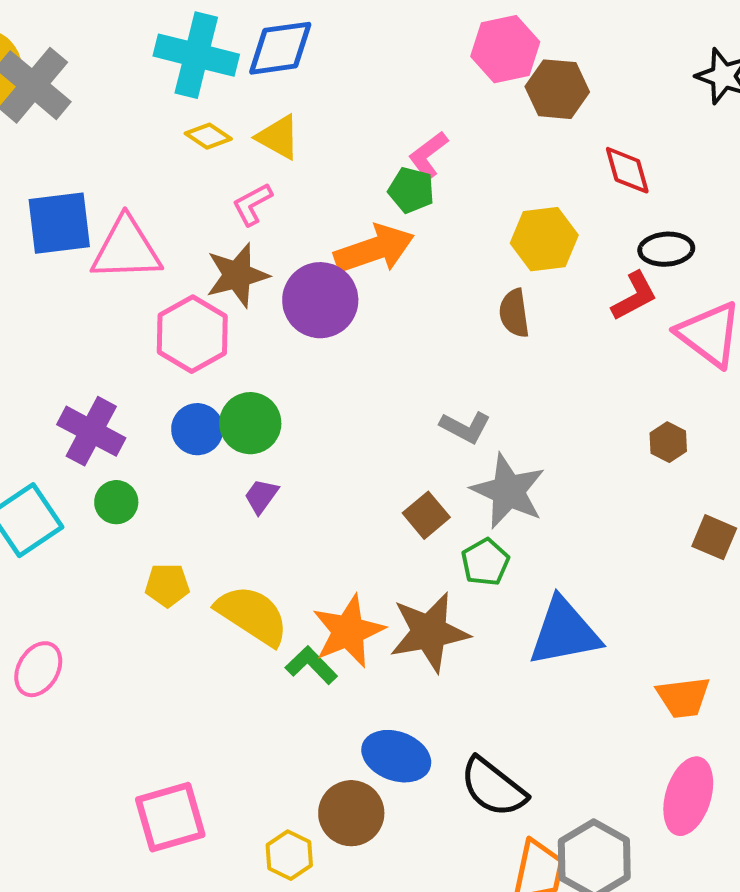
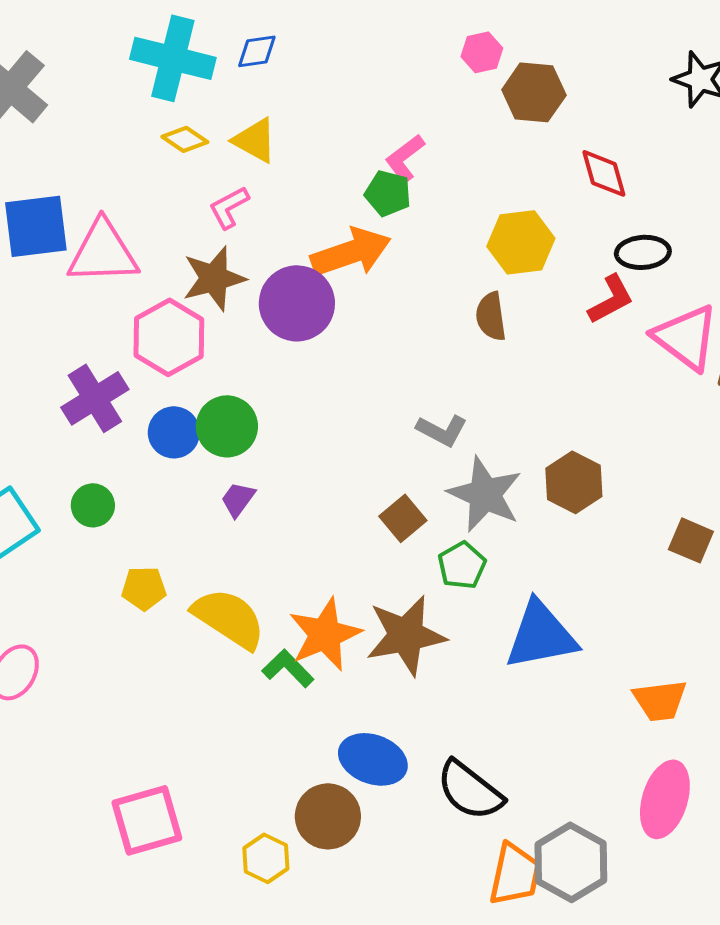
blue diamond: (280, 48) -> (257, 51), size x0.6
pink hexagon: (505, 49) -> (482, 52), size x0.6
purple cross: (91, 431) -> (95, 398), moved, turned 30
brown hexagon: (668, 442) -> (574, 482), moved, size x1.5

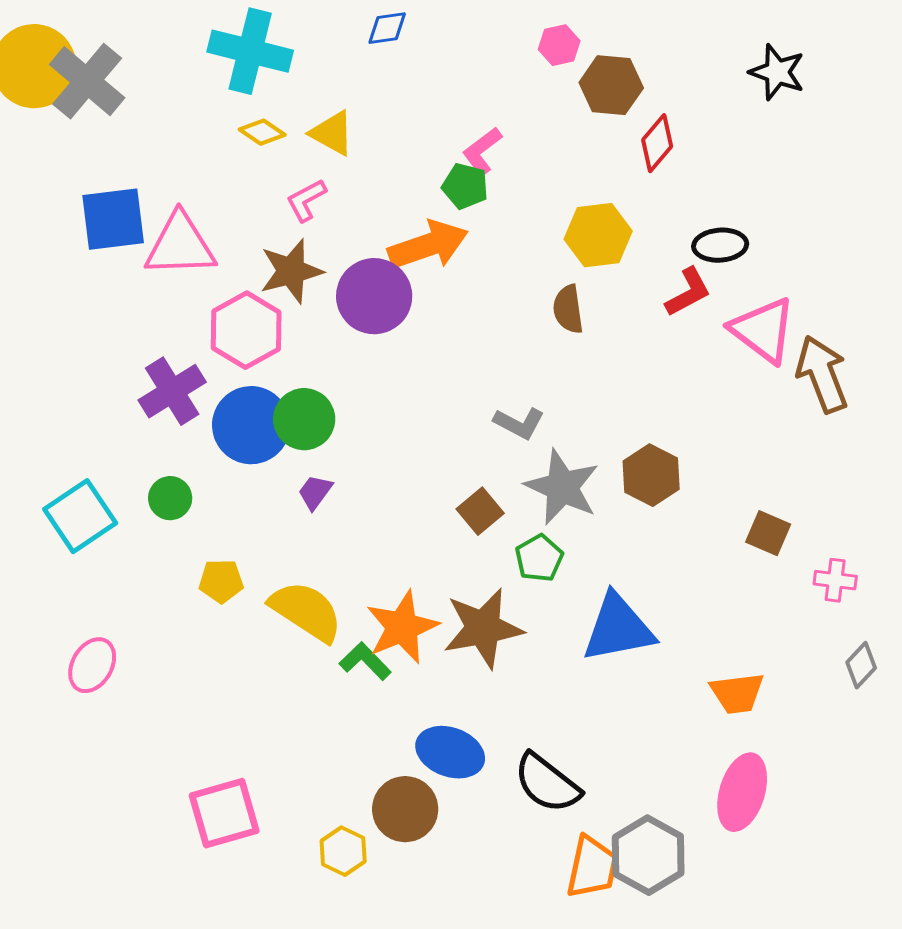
blue diamond: (257, 51) -> (387, 28), moved
red diamond: (604, 173) -> (657, 143), moved, turned 56
blue circle: (174, 432) -> (251, 425), size x1.5

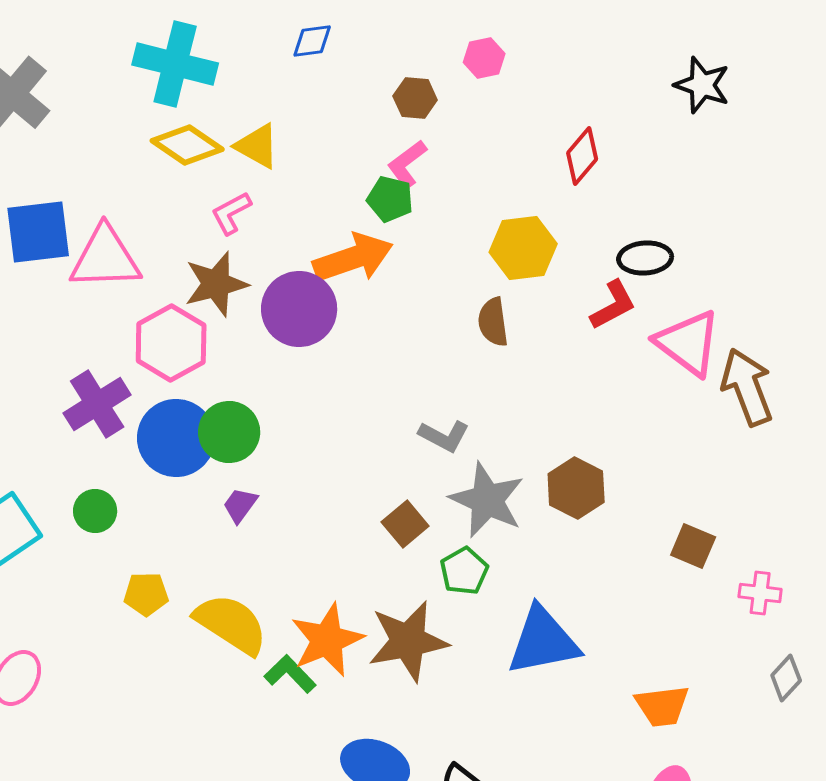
brown hexagon: (611, 85) -> (415, 98), moved, size x0.7
yellow diamond: (262, 132) -> (187, 145), size x1.5

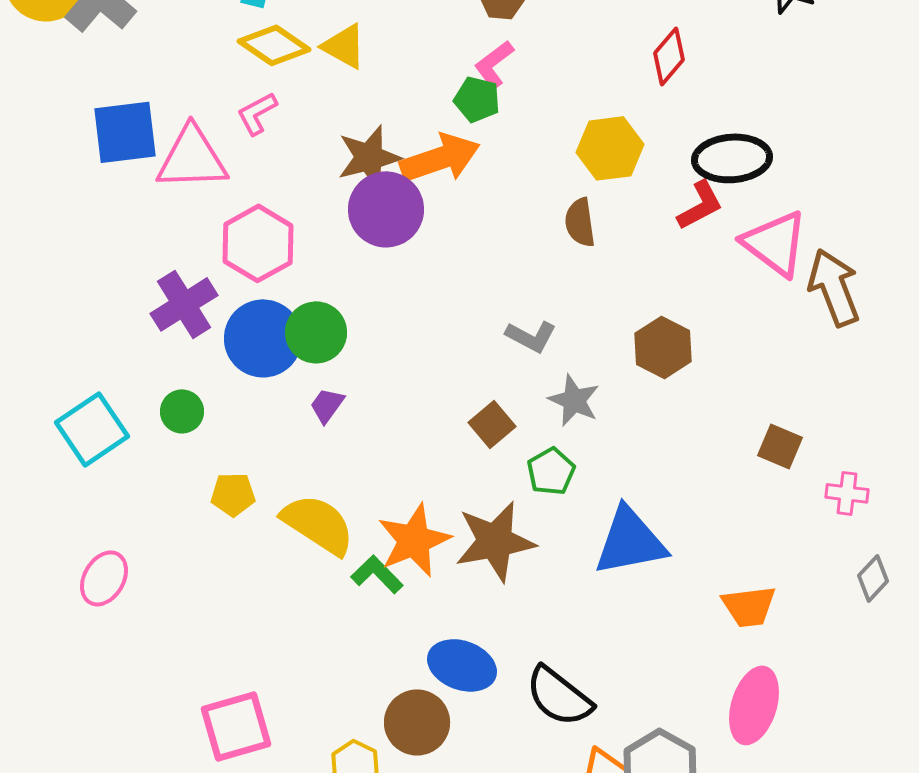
pink L-shape: (231, 213) -> (257, 113), moved
black ellipse: (645, 258) -> (732, 158), size x1.4
brown star: (216, 284) -> (369, 157), moved
brown hexagon: (576, 488) -> (663, 347), moved
gray star: (487, 500) -> (574, 400), size x0.7

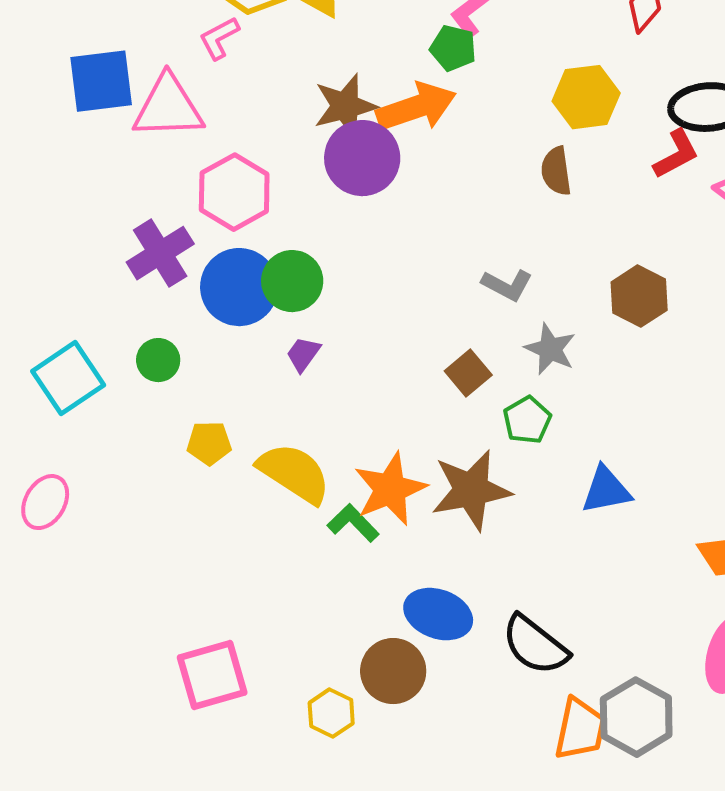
pink L-shape: (257, 113) -> (219, 38), moved
blue triangle: (630, 541) -> (606, 490), size x0.7
pink ellipse: (104, 578) -> (45, 502), moved

